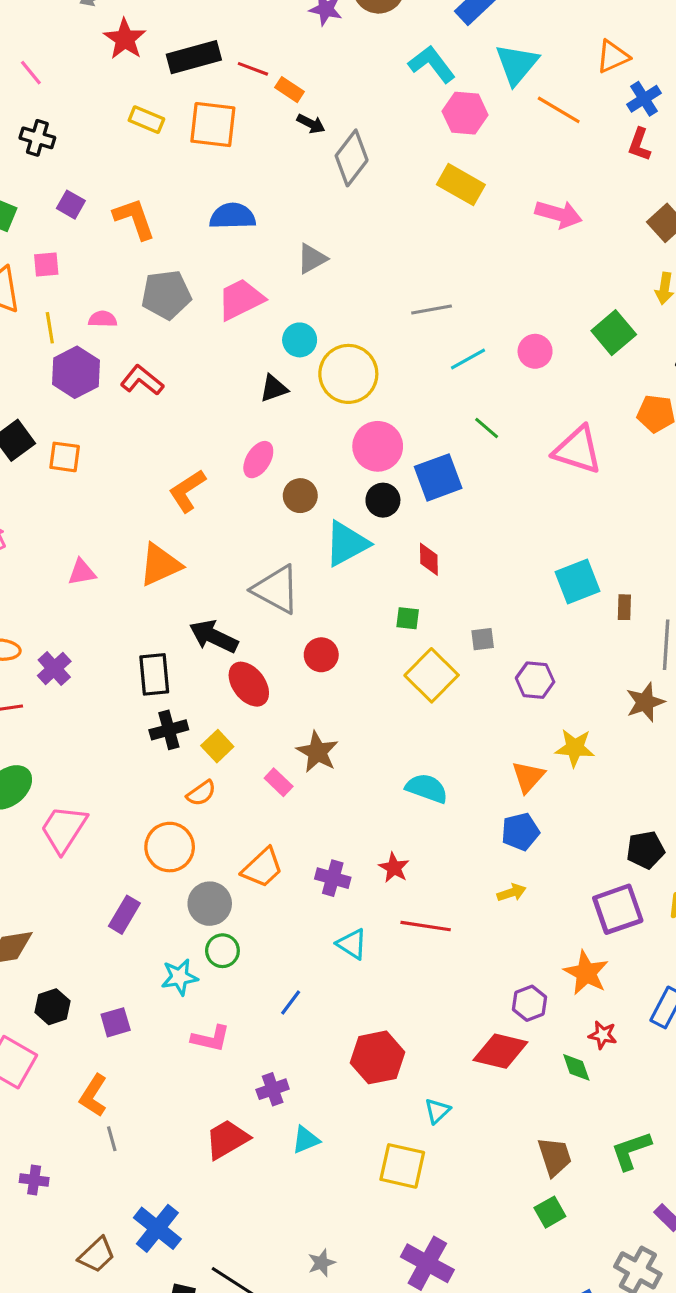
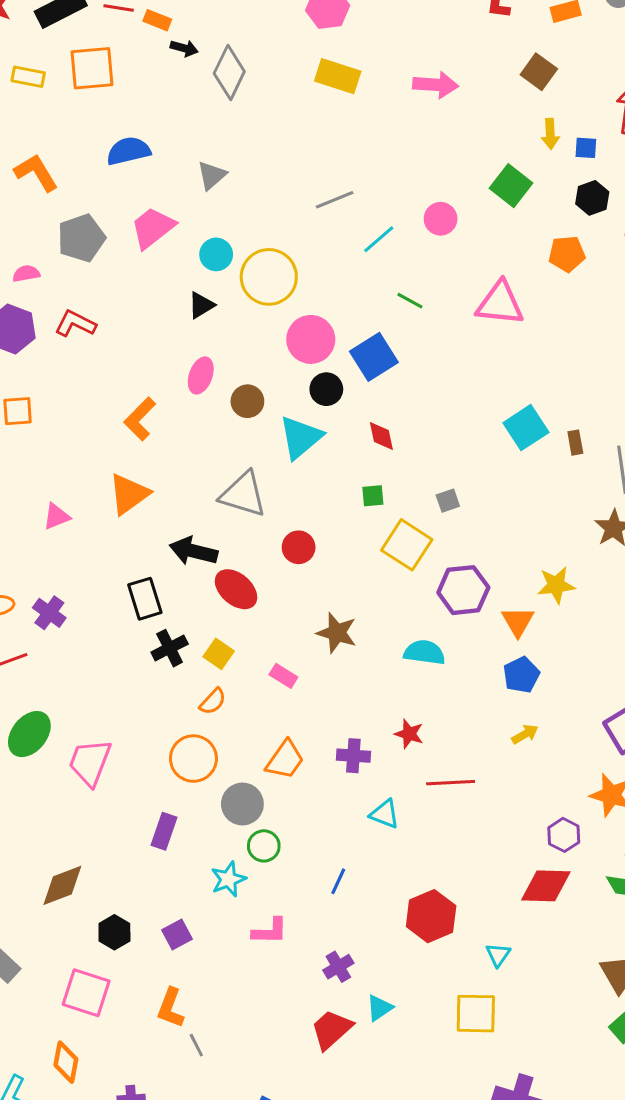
purple hexagon: (535, 680) -> (463, 590), moved, size x1.4
brown star: (317, 752) -> (337, 633), moved
red trapezoid: (227, 1139) -> (331, 1029), moved

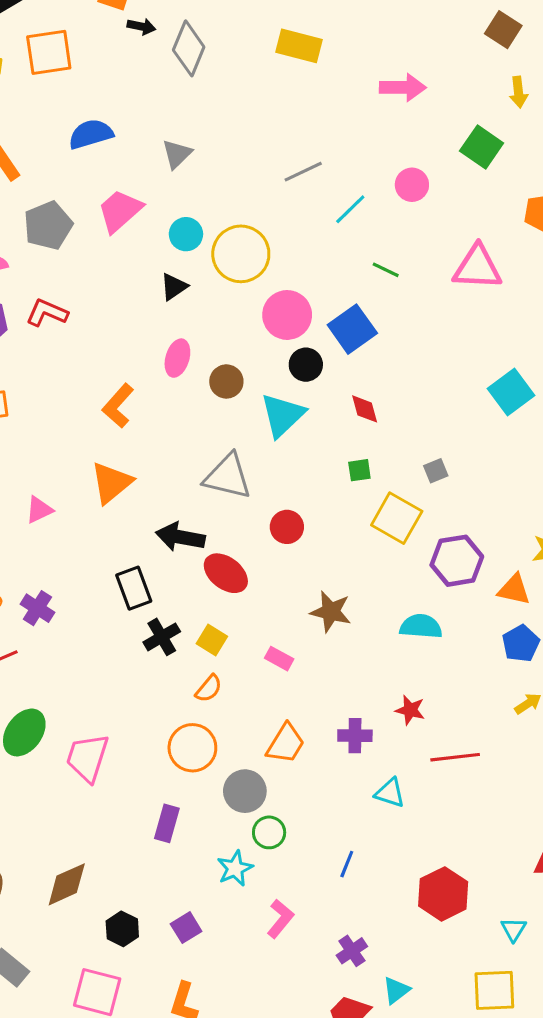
pink arrow: (436, 85) -> (403, 87), moved
orange triangle: (518, 622) -> (514, 590), turned -44
pink L-shape: (270, 931) -> (280, 919), turned -48

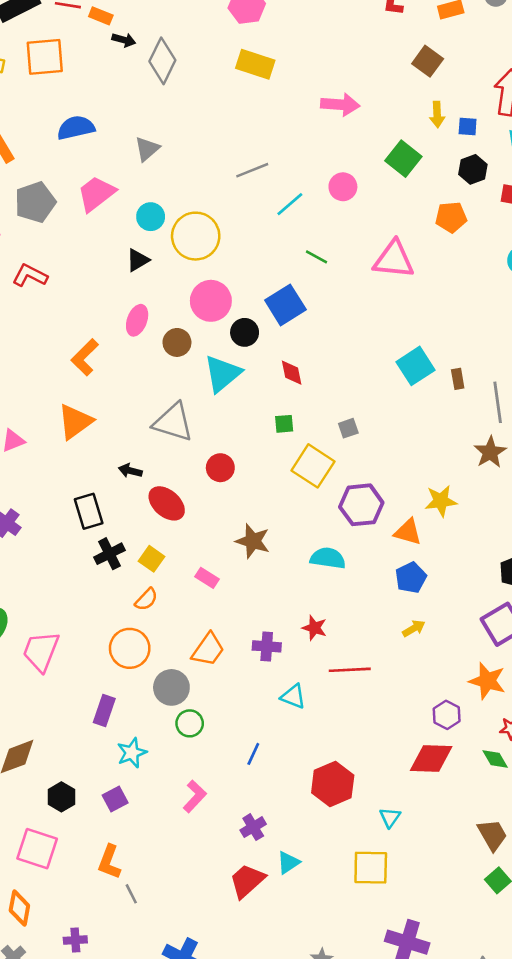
pink circle: (287, 315) -> (211, 301), moved
black arrow: (180, 537) -> (130, 471), size x0.6
cyan star: (235, 868) -> (132, 753), moved

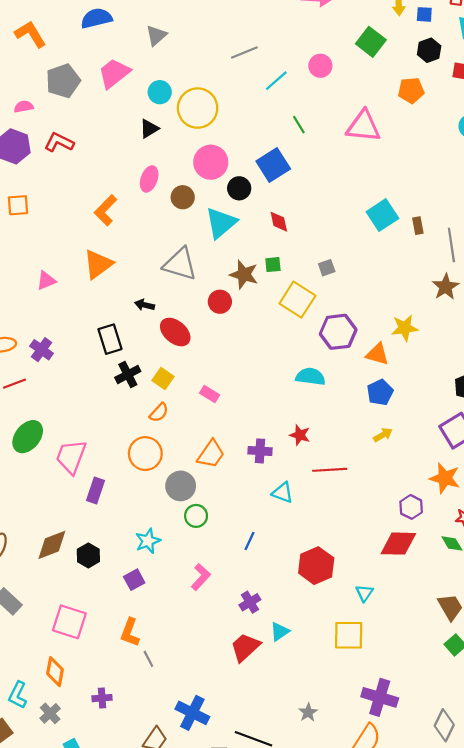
green line: (317, 257) -> (299, 125), turned 30
brown star: (253, 541) -> (244, 274), moved
purple rectangle: (104, 711) -> (96, 491), moved
black hexagon: (61, 797) -> (88, 555), moved

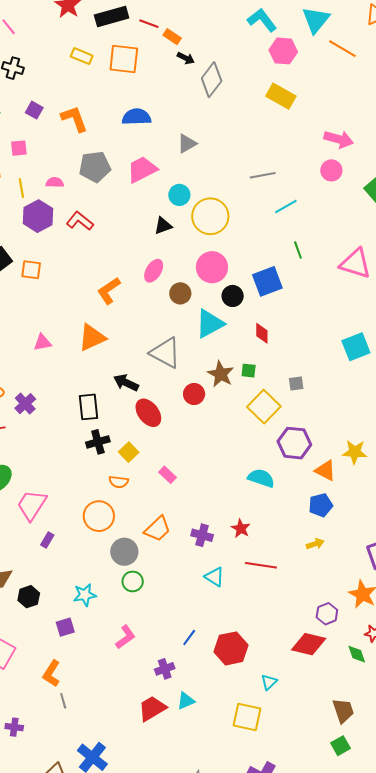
pink circle: (320, 66) -> (331, 170), moved
black arrow: (145, 305) -> (126, 383), size x1.4
orange semicircle: (159, 413) -> (119, 482), turned 42
purple rectangle: (96, 491) -> (47, 540), size x0.7
blue line: (250, 541) -> (189, 637), moved

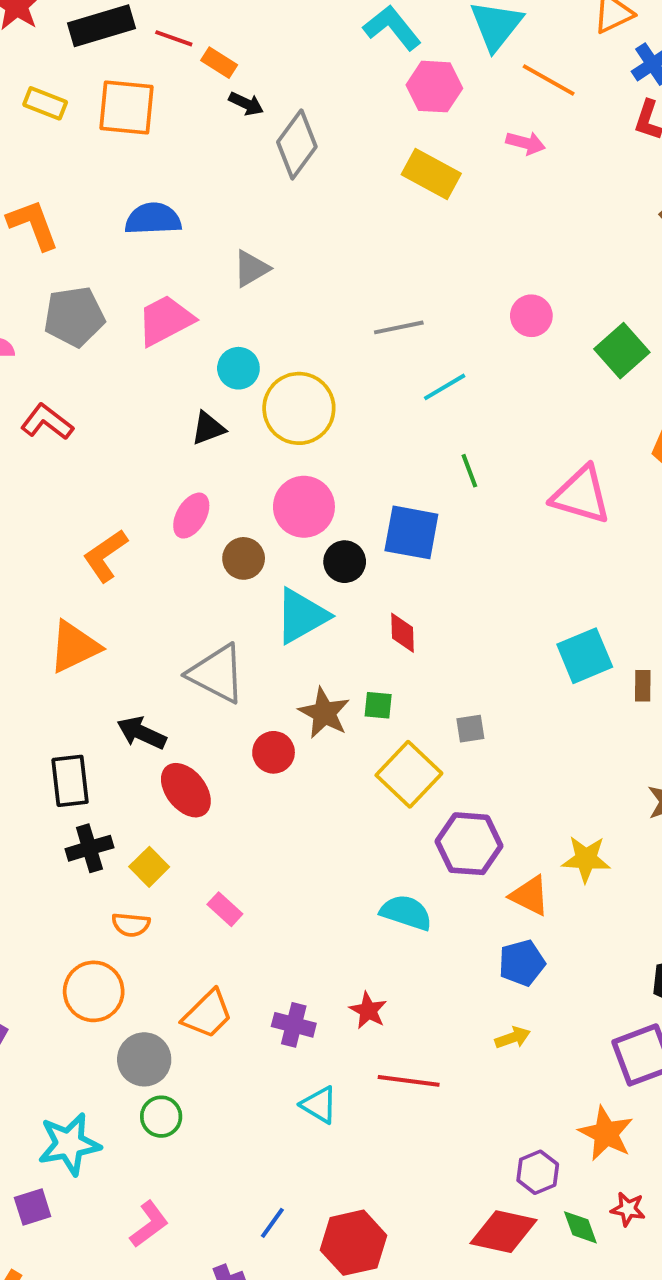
pink arrow: (339, 139) -> (526, 143), moved, size x0.7
blue square: (267, 281) -> (411, 532), turned 32
cyan star: (85, 595) -> (69, 1144), size x1.4
green diamond: (357, 654) -> (580, 1227), moved

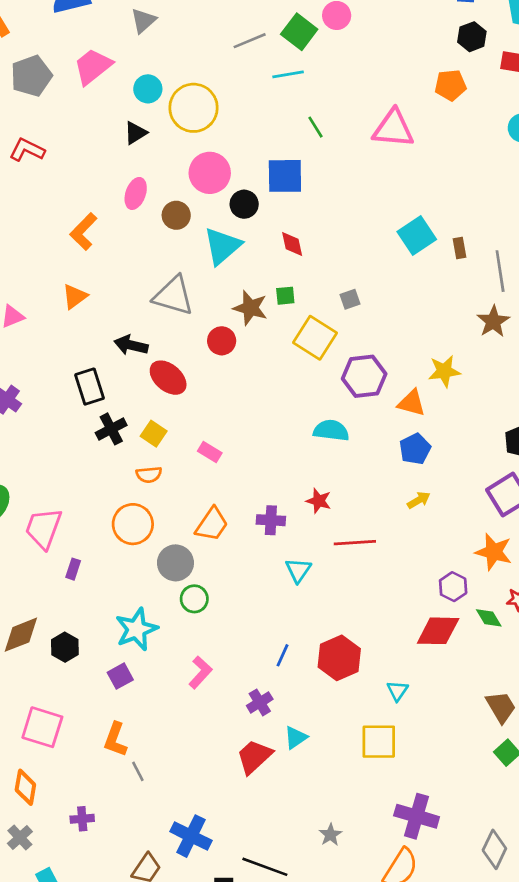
green square: (622, 351) -> (299, 32), moved
cyan line: (445, 387) -> (288, 74), turned 32
orange triangle: (74, 647) -> (75, 296), size x0.7
cyan triangle: (319, 1105) -> (298, 570), turned 44

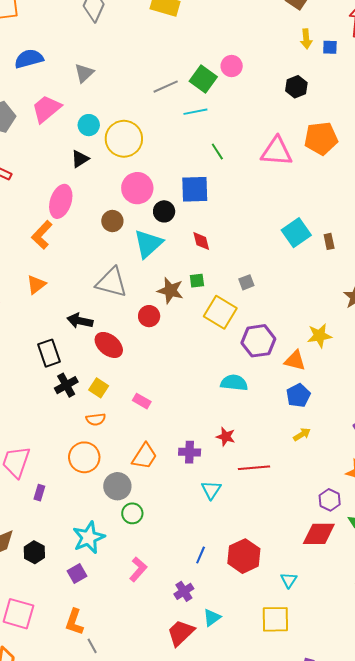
black hexagon: (472, 37) -> (296, 87), moved
orange pentagon: (451, 85) -> (321, 138), moved, size x1.4
pink ellipse: (136, 193) -> (61, 201), moved, size x1.4

